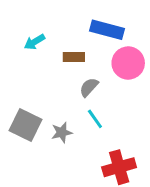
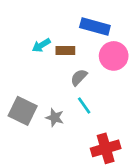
cyan arrow: (35, 42) -> (41, 45), moved
gray star: (62, 132) -> (55, 118), turned 30

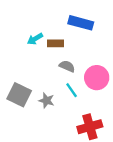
pink circle: (114, 56) -> (97, 78), moved
gray semicircle: (79, 77) -> (67, 66), turned 70

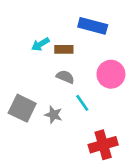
gray semicircle: (67, 66) -> (65, 77), moved
pink circle: (97, 78) -> (111, 74), moved

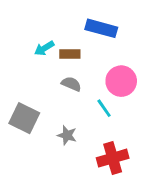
cyan line: (82, 103) -> (104, 108), moved
gray star: (54, 115) -> (67, 135), moved

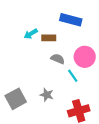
gray semicircle: (71, 84) -> (58, 59), moved
gray square: (24, 118) -> (16, 99), moved, turned 35

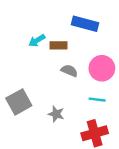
cyan line: (73, 76) -> (97, 100), moved, turned -48
gray square: (16, 99) -> (19, 102), moved

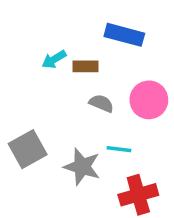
cyan line: (97, 100) -> (119, 149), moved
gray star: (56, 114) -> (82, 167), size x1.5

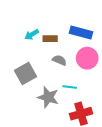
blue rectangle: (124, 35) -> (81, 32), moved
gray square: (28, 149) -> (26, 74), moved

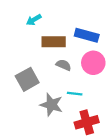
cyan arrow: (32, 35) -> (34, 20), moved
brown rectangle: (50, 39) -> (54, 42), size x1.5

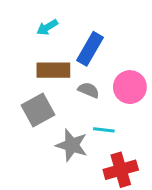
blue rectangle: (87, 35) -> (90, 49), moved, turned -75
brown rectangle: (54, 42) -> (53, 70), moved

